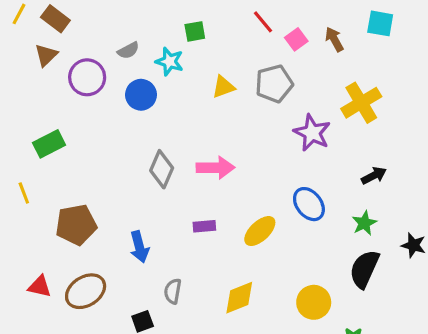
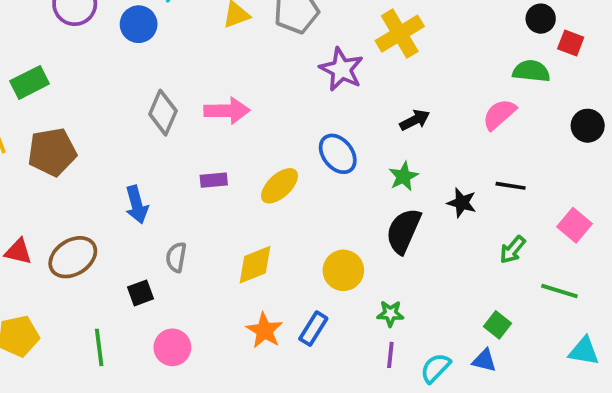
brown pentagon: (76, 225) -> (52, 152), moved

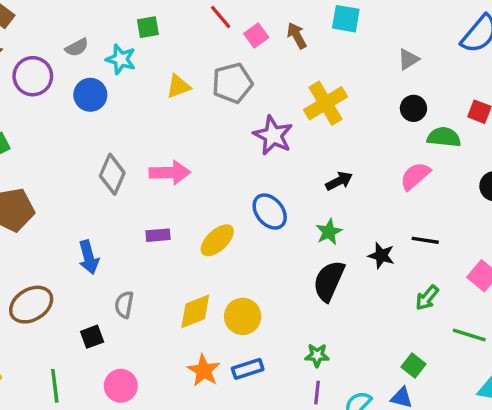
black circle: (541, 19) -> (413, 108), moved
yellow circle: (343, 270) -> (243, 316), moved
blue rectangle: (313, 329) -> (248, 369), turned 40

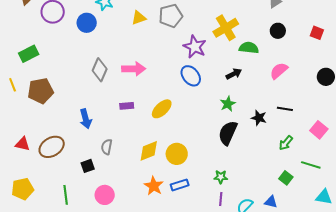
green semicircle: (444, 137) -> (249, 48), moved
blue ellipse: (270, 212) -> (191, 76), moved
green square: (413, 365) -> (286, 178), moved

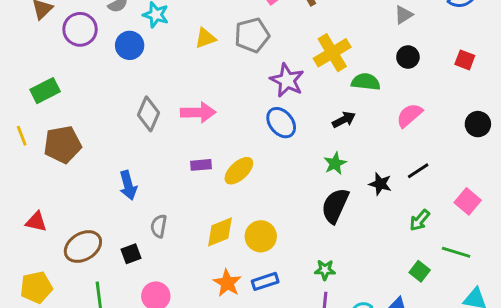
purple rectangle: (127, 106) -> (201, 165), moved
black line: (285, 109) -> (418, 171), turned -42
brown ellipse: (52, 147) -> (83, 247), moved

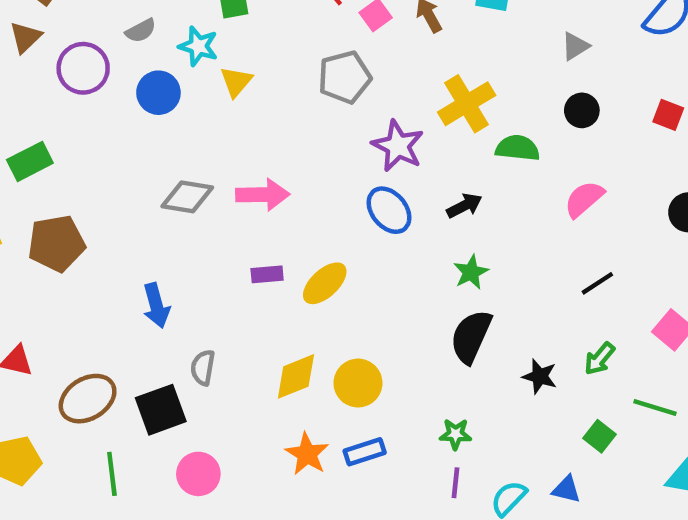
yellow triangle: (205, 38) -> (236, 82), moved, turned -30
gray diamond: (149, 114) -> (187, 197), turned 76
black arrow: (344, 120) -> (464, 206), moved
black star: (380, 184) -> (540, 376), moved
black square: (131, 254) -> (161, 410), size x1.6

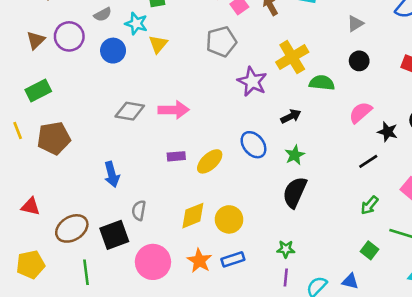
brown triangle: (25, 37) -> (36, 40), moved
blue ellipse: (389, 210) -> (254, 145), moved
black star: (540, 376) -> (388, 132), moved
pink circle: (198, 474) -> (153, 262), moved, size x1.4

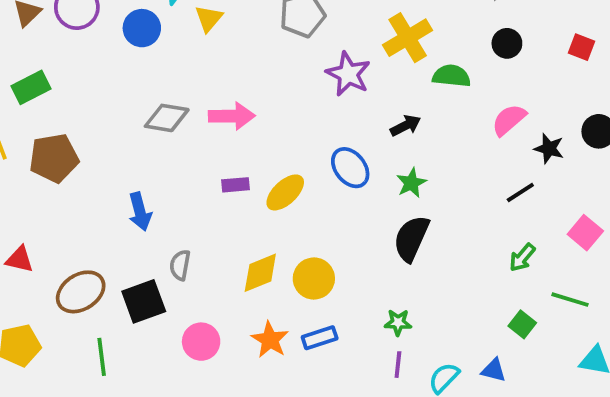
pink circle: (153, 262) -> (201, 342), size x0.7

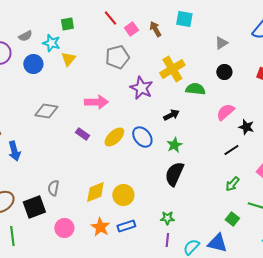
pink arrow: (232, 116) -> (96, 102), moved
purple rectangle: (235, 185) -> (82, 134), moved, turned 40
yellow ellipse: (285, 192) -> (114, 137), moved
blue arrow: (140, 212) -> (14, 151), moved
blue triangle: (494, 370) -> (217, 243), size x1.5

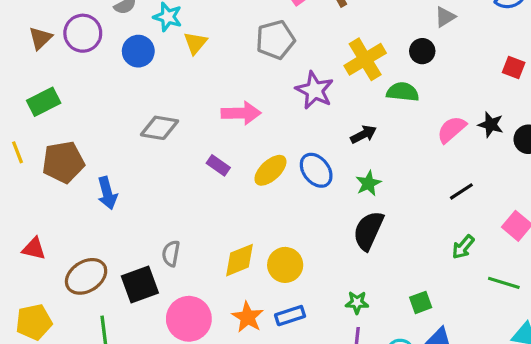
black circle: (224, 72) -> (422, 51), moved
black star: (246, 127) -> (491, 125), moved
green square: (232, 219) -> (421, 302), moved, turned 32
pink circle: (64, 228) -> (189, 319), size x1.4

